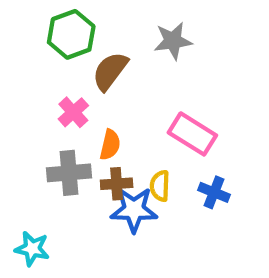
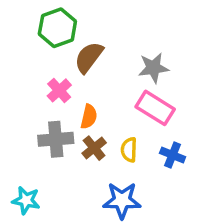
gray star: (173, 41) -> (153, 68), moved
brown cross: (117, 184) -> (94, 148), turned -35
blue star: (134, 210) -> (122, 200), moved

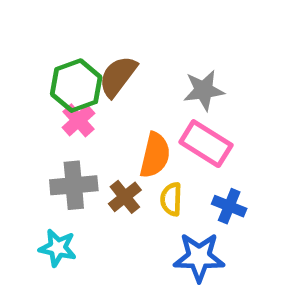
green hexagon: (57, 28) -> (76, 86), moved
orange semicircle: (89, 117) -> (155, 155), moved, size x1.4
cyan star: (26, 200) -> (58, 248), moved
blue star: (122, 200) -> (199, 257), moved

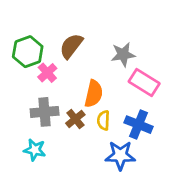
green hexagon: (76, 86) -> (28, 52), moved
pink rectangle: (206, 144) -> (144, 82), moved
blue cross: (229, 206) -> (139, 125), size x1.4

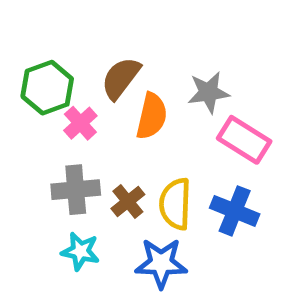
orange semicircle: (94, 94) -> (152, 116), moved
yellow semicircle: (103, 120) -> (175, 204), size x1.5
cyan star: (35, 150) -> (80, 251), moved
blue star: (120, 155) -> (161, 263), moved

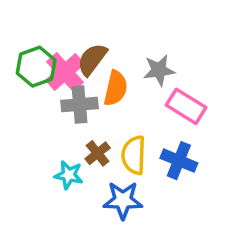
pink cross: (80, 123) -> (65, 72), moved, size x1.5
gray cross: (76, 190) -> (79, 105), moved
cyan star: (80, 251) -> (69, 175), moved

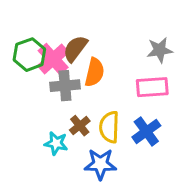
gray star: (159, 70) -> (160, 50), moved
pink rectangle: (186, 106) -> (152, 87), turned -36
blue cross: (179, 161) -> (146, 131), turned 32

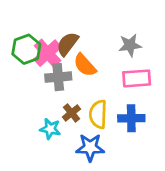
gray star: (160, 50) -> (130, 45), moved
orange semicircle: (95, 72) -> (85, 65), turned 125
blue cross: (146, 131) -> (131, 118), turned 35

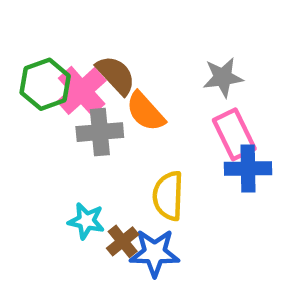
brown semicircle: (68, 44) -> (116, 75), turned 100
pink rectangle: (137, 78) -> (234, 134), turned 68
brown cross: (72, 113) -> (123, 241), moved
blue cross: (131, 118) -> (248, 168), moved

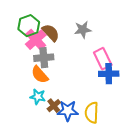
gray star: (223, 77) -> (83, 30), moved
green hexagon: (45, 84) -> (29, 26), moved
orange semicircle: (145, 112) -> (40, 75), moved
yellow semicircle: (168, 196) -> (92, 113), moved

